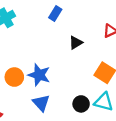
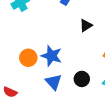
black circle: (81, 104) -> (82, 79), moved

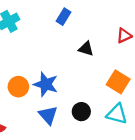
black triangle: (86, 25) -> (86, 49), turned 48

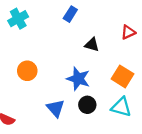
blue star: (46, 84) -> (78, 79), moved
orange circle: (18, 87) -> (27, 71), moved

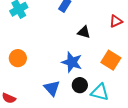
orange circle: (27, 71) -> (18, 58), moved
cyan triangle: (121, 107) -> (100, 92), moved

